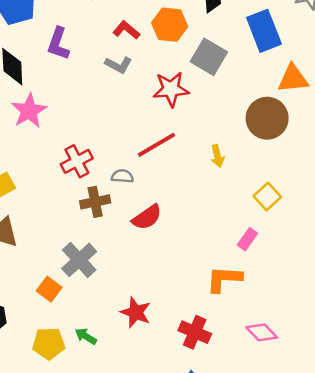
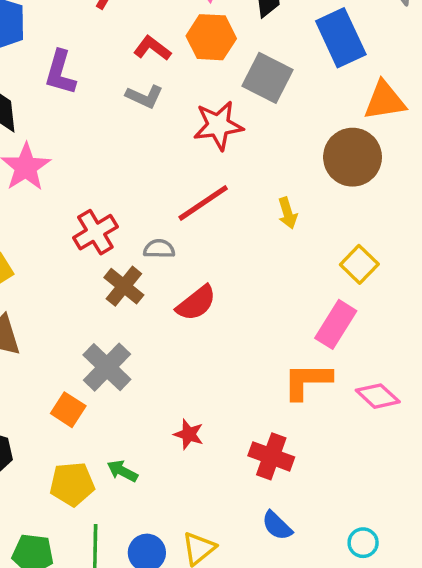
brown cross: (95, 202) -> (124, 286), turned -36
pink rectangle: (247, 239) -> (336, 324), size x1.5
red star: (136, 312) -> (189, 434), size x0.7
pink diamond: (262, 332) -> (378, 396), moved

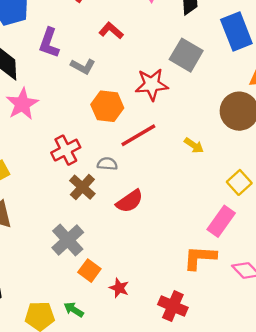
orange hexagon: (211, 37) -> (107, 106), moved
gray L-shape: (144, 96) -> (83, 66), moved
yellow arrow: (288, 213) -> (194, 145), turned -42
orange square: (68, 410) -> (89, 271), moved

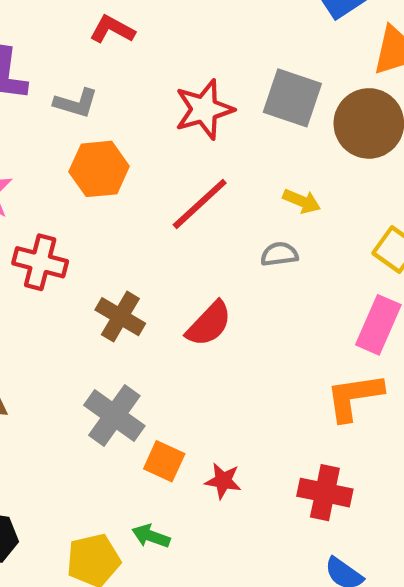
gray square: (186, 55) -> (292, 98), moved
orange hexagon: (107, 106) -> (99, 169), moved
red cross: (66, 150) -> (40, 262), moved, turned -36
gray semicircle: (107, 164) -> (279, 254), moved

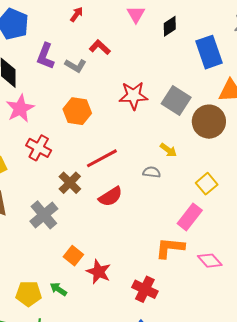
gray L-shape: (76, 103) -> (76, 66), moved
red line: (200, 204) -> (102, 158), moved
gray cross: (114, 416) -> (44, 215), moved
red star: (223, 481) -> (99, 272), size x1.4

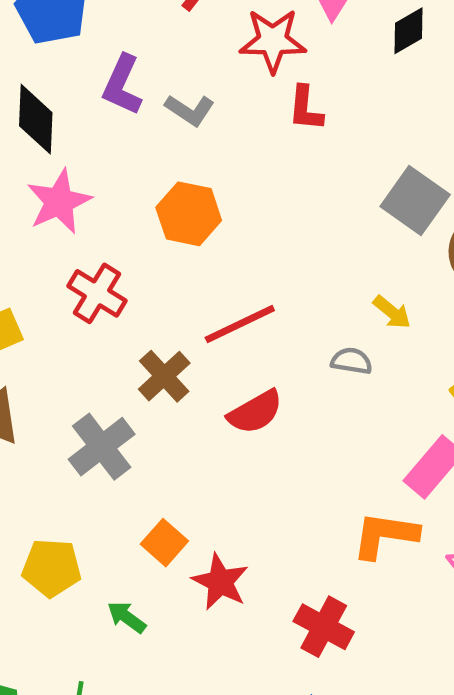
red L-shape: (100, 47) -> (306, 108), moved, turned -130
red star: (133, 96) -> (273, 41), moved
yellow pentagon: (29, 294) -> (52, 568), moved

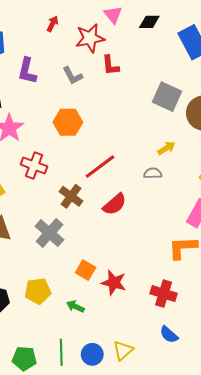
black diamond: (409, 31) -> (149, 22), turned 40
gray L-shape: (190, 110) -> (73, 76), moved, turned 40
yellow arrow: (392, 312) -> (166, 148), turned -60

